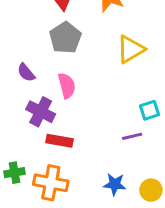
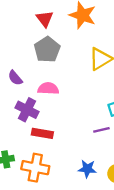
pink semicircle: (67, 86) -> (48, 88), turned -72

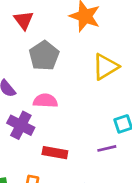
red triangle: (45, 19) -> (24, 20), moved
red rectangle: (42, 133) -> (55, 153), moved

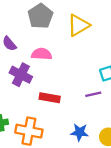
yellow triangle: (105, 67) -> (78, 25), moved

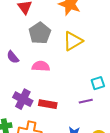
purple cross: (21, 75) -> (23, 99), moved

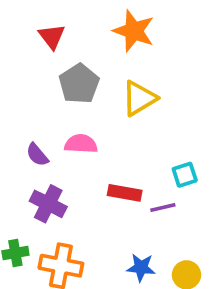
purple semicircle: (13, 57) -> (37, 155), moved
red rectangle: (48, 104) -> (125, 193), moved

